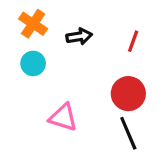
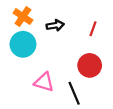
cyan circle: (33, 63) -> (23, 44), size x1.5
black line: (128, 133) -> (74, 93), moved

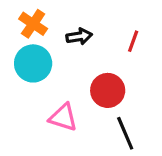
red circle: (90, 65) -> (108, 90), moved
black line: (74, 93) -> (125, 133), moved

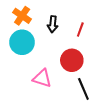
black arrow: (79, 36) -> (53, 24), turned 105
red line: (133, 41) -> (80, 30), moved

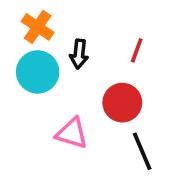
black arrow: (53, 24) -> (79, 54), moved

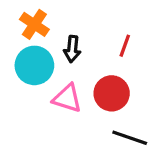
pink triangle: (72, 133) -> (67, 98), moved
black line: (142, 151) -> (130, 138), turned -48

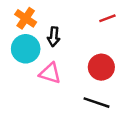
red line: (125, 46) -> (107, 18), moved, turned 49
red circle: (112, 93) -> (101, 67), moved

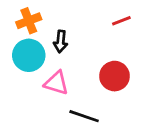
orange cross: (26, 18) -> (29, 21), turned 35
black line: (96, 103) -> (84, 116), moved

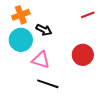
black arrow: (61, 41) -> (44, 30), turned -70
black line: (84, 116) -> (48, 84), moved

